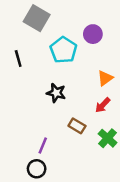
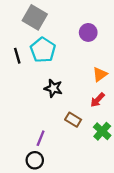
cyan pentagon: (64, 50) -> (43, 50), moved

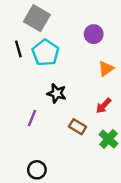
black line: (17, 56) -> (18, 49), moved
orange triangle: (100, 74) -> (106, 69), moved
purple line: (41, 138) -> (32, 118), moved

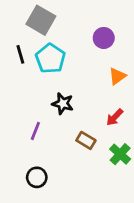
black circle: (37, 170) -> (37, 177), moved

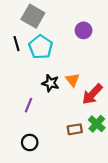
orange triangle: (117, 76) -> (73, 80), moved, turned -32
red arrow: (115, 117) -> (92, 94), size x1.5
brown rectangle: (86, 140) -> (75, 129), moved, turned -40

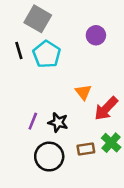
black star: (51, 83) -> (58, 122), moved
black circle: (30, 142) -> (49, 157), moved, size x1.5

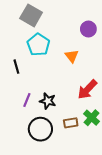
purple circle: (96, 35) -> (88, 29), moved
black line: (19, 50) -> (16, 67), moved
orange triangle: (83, 92) -> (72, 56), moved

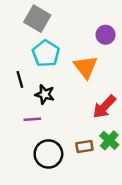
orange triangle: (72, 56) -> (86, 67), size x1.5
purple line: (27, 100) -> (32, 119), turned 64
black star: (48, 101) -> (45, 94), moved

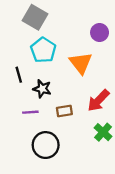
brown rectangle: (84, 147) -> (64, 111), moved

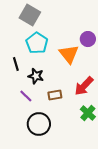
purple circle: (100, 32) -> (88, 39), moved
purple line: (30, 112) -> (26, 96), turned 48

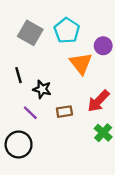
gray square: (30, 15) -> (30, 33), moved
cyan pentagon: (37, 43) -> (67, 31), moved
black circle: (39, 124) -> (19, 144), moved

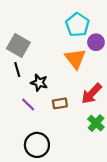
cyan pentagon: (67, 31) -> (77, 25), moved
gray square: (30, 33) -> (18, 45), moved
black circle: (19, 144) -> (37, 145), moved

